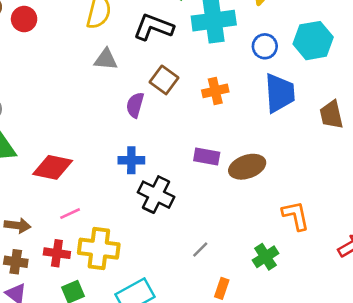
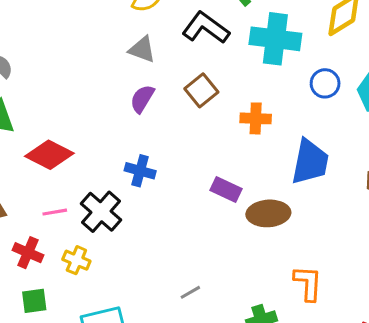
blue trapezoid: (280, 93) -> (310, 162), moved
purple semicircle: (135, 105) -> (142, 99), moved
black cross: (156, 195) -> (101, 212), moved
yellow cross: (99, 249) -> (76, 260), size x0.6

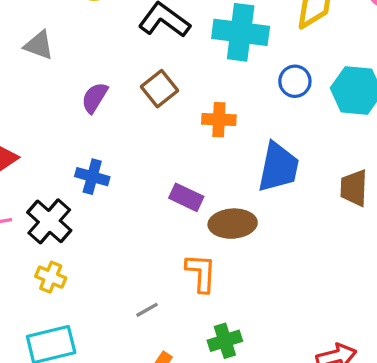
gray triangle: (142, 50) -> (39, 45), moved
yellow cross: (76, 260) -> (51, 277), moved
orange L-shape: (308, 283) -> (201, 273), moved

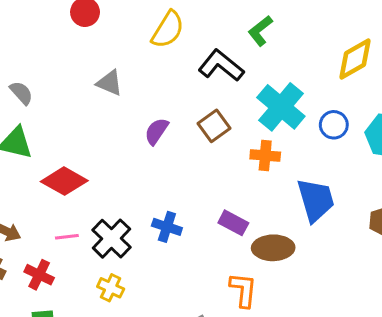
cyan cross: (241, 32) -> (281, 107), moved, turned 30
blue trapezoid: (278, 167) -> (316, 200), turned -30
blue cross: (92, 177) -> (167, 227), moved

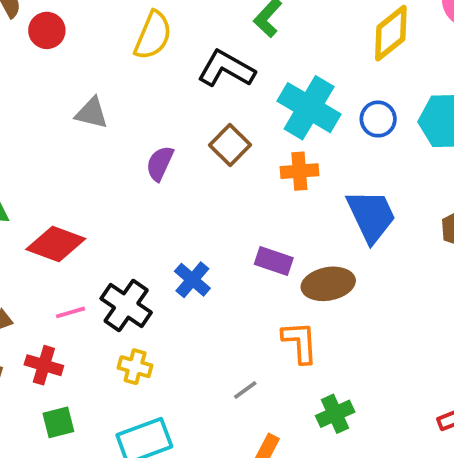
blue cross: (167, 227) -> (192, 280), turned 32

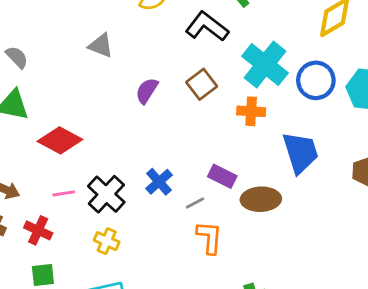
blue circle: (378, 119) -> (316, 80), size x1.4
orange L-shape: (300, 342) -> (209, 237), moved
gray line: (245, 390) -> (195, 203), moved

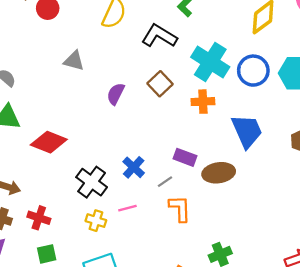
pink line: (64, 193) -> (127, 208), moved

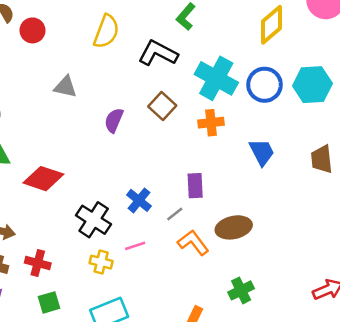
blue trapezoid: (247, 131) -> (262, 152), size x0.7
purple rectangle: (185, 157) -> (195, 186), turned 70
brown ellipse: (219, 173) -> (234, 227), moved
orange L-shape: (180, 209) -> (193, 243), turned -32

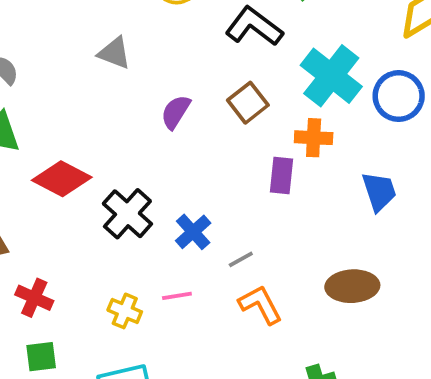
purple rectangle: (195, 186) -> (281, 176), moved
black cross: (94, 220) -> (127, 214), moved
brown ellipse: (234, 227) -> (352, 286), moved

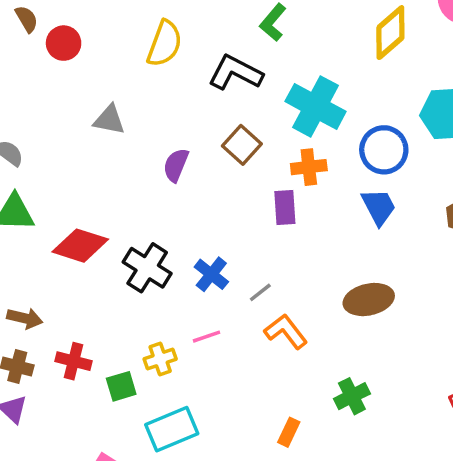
blue circle: (399, 96) -> (384, 150), moved
yellow cross: (125, 311) -> (160, 359), turned -32
green square: (41, 357) -> (121, 386), moved

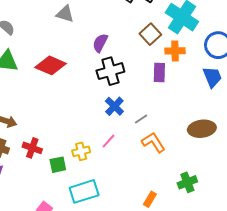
brown square: (242, 145) -> (150, 34), moved
red diamond: (80, 246) -> (51, 65), moved
black cross: (147, 268) -> (110, 71), moved, turned 36
pink line: (206, 337) -> (108, 141), turned -35

